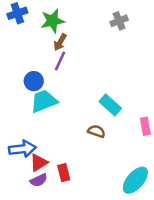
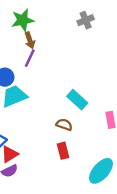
brown arrow: (60, 42) -> (30, 40), turned -49
red rectangle: (64, 173) -> (63, 151), moved

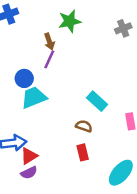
green star: (23, 20) -> (70, 21), moved
gray cross: (86, 20) -> (123, 28), moved

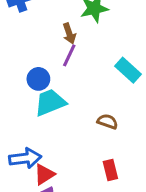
cyan rectangle: (97, 101) -> (128, 70), moved
brown semicircle: (84, 126) -> (107, 122), moved

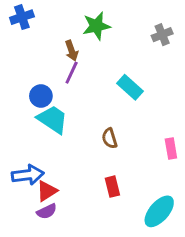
cyan trapezoid: (50, 102) -> (53, 119), turned 56
brown semicircle: (107, 122) -> (110, 138), turned -126

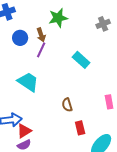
blue circle: (41, 96) -> (20, 38), moved
brown semicircle: (110, 138) -> (67, 105), moved
red rectangle: (112, 187) -> (80, 128), moved

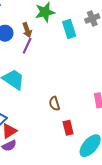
cyan rectangle: (81, 60) -> (69, 29), moved, turned 30

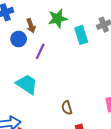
brown arrow: (27, 30) -> (31, 26), moved

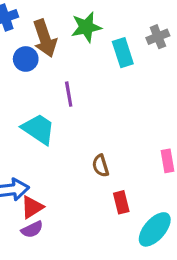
brown arrow: (31, 26) -> (45, 38), size x1.6
purple line: (40, 51) -> (69, 94), moved, turned -35

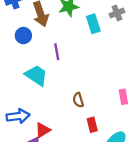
blue circle: (26, 59) -> (23, 36), moved
red triangle: (32, 207) -> (43, 130), moved

